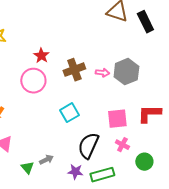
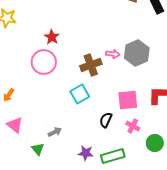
brown cross: (74, 70) -> (91, 65), moved
black semicircle: (88, 146) -> (106, 120), moved, size x0.6
gray arrow: (46, 160) -> (55, 132), moved

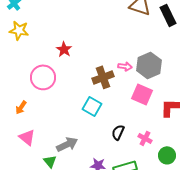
pink circle: (44, 62) -> (43, 77), moved
cyan square: (80, 94) -> (92, 106), turned -30
pink square: (128, 100) -> (142, 94), moved, turned 30
gray arrow: (55, 132) -> (67, 144), size x1.5

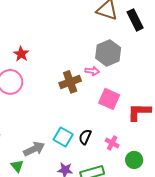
red star: (64, 49) -> (21, 54), moved
gray hexagon: (149, 65) -> (108, 53), moved
cyan square: (92, 106) -> (63, 137), moved

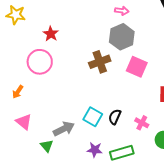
gray hexagon: (108, 53) -> (122, 37), moved
pink arrow: (92, 71) -> (122, 11), moved
pink square: (109, 99) -> (137, 67), moved

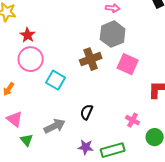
red star: (51, 34) -> (28, 35), moved
cyan square: (93, 117) -> (56, 80), moved
black semicircle: (115, 117) -> (87, 112), moved
green triangle: (47, 146) -> (27, 140), moved

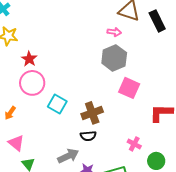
brown cross: (91, 59) -> (92, 113), moved
black semicircle: (87, 112) -> (88, 136), turned -119
gray arrow: (55, 126) -> (68, 156), moved

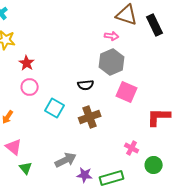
pink circle: (32, 83) -> (30, 87), size x0.7
black semicircle: (88, 136) -> (86, 85), moved

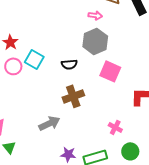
cyan square: (55, 108) -> (34, 59), moved
gray arrow: (66, 160) -> (49, 123), moved
green circle: (154, 165) -> (130, 151), moved

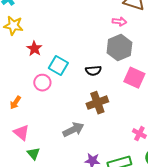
pink circle: (13, 66) -> (42, 83), moved

